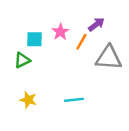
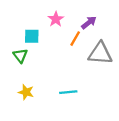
pink star: (60, 32) -> (56, 19), moved
green triangle: (22, 60) -> (20, 56), turned -42

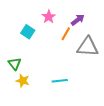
cyan square: (32, 36) -> (28, 32), turned 32
green triangle: (20, 56) -> (15, 64), moved

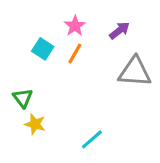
orange line: (66, 34) -> (75, 53), moved
cyan line: (60, 81) -> (92, 139), moved, turned -35

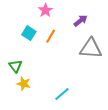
pink star: (75, 26) -> (45, 10), moved

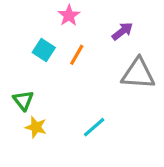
cyan line: (62, 94) -> (94, 127), moved

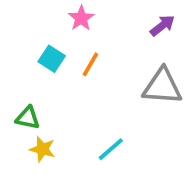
purple arrow: (122, 31) -> (162, 26), moved
green triangle: (23, 100) -> (28, 118), turned -40

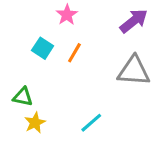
purple arrow: (162, 26) -> (134, 21), size x1.4
yellow star: (42, 149) -> (35, 123), turned 30

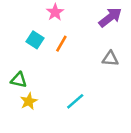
gray triangle: (134, 71) -> (110, 59), size x0.6

